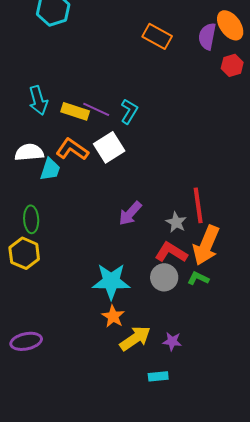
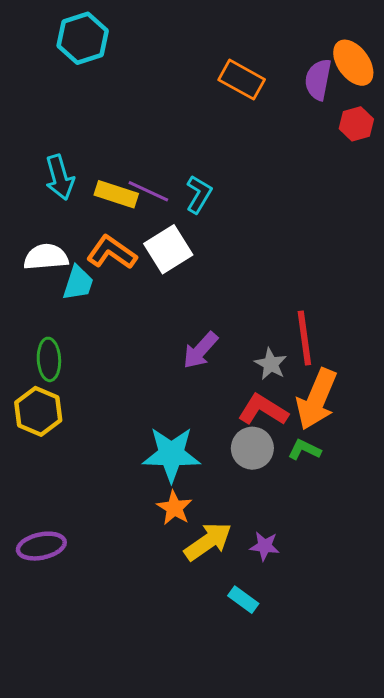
cyan rectangle: (158, 376) -> (243, 600), turned 42

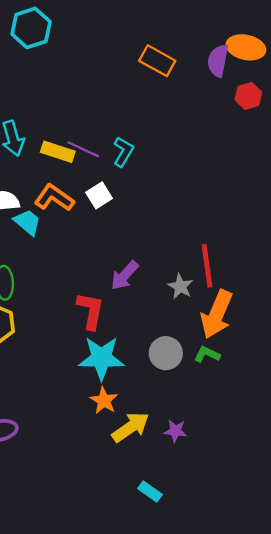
orange ellipse: (353, 63) -> (246, 47), turned -42
white square: (168, 249) -> (99, 195), size x0.7
cyan trapezoid: (78, 283) -> (27, 222), turned -68
red L-shape: (263, 410) -> (91, 311), moved, turned 69
cyan rectangle: (243, 600) -> (150, 492), moved

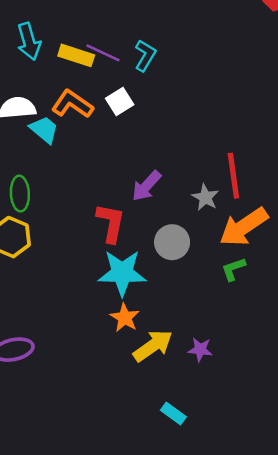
orange arrow: (217, 314) -> (244, 227), turned 33
gray circle: (166, 353) -> (172, 242), moved
green L-shape: (207, 354) -> (233, 269), turned -45

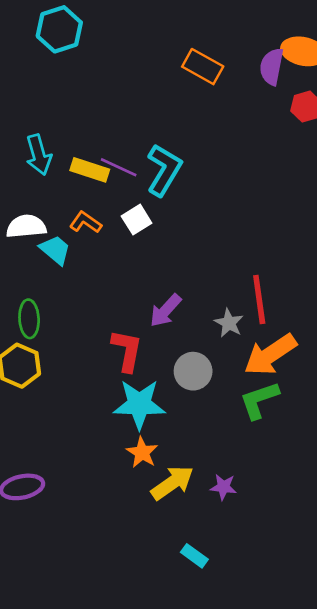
cyan L-shape: (145, 55) -> (164, 170), size x1.5
orange L-shape: (72, 104) -> (86, 222), size x0.7
green L-shape: (233, 269) -> (259, 400), size x1.5

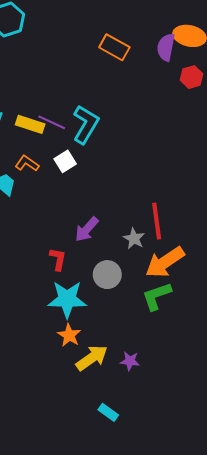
red L-shape: (127, 350) -> (58, 259), size x0.7

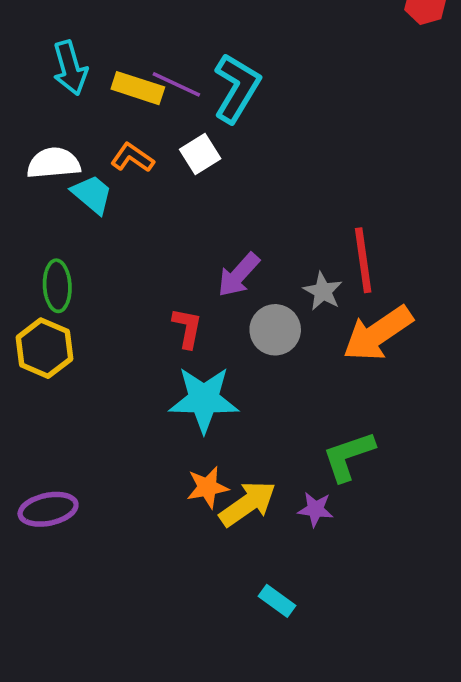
gray circle: (107, 275) -> (275, 330), moved
green L-shape: (157, 296) -> (348, 456), moved
orange star: (69, 335) -> (207, 487), moved, turned 30

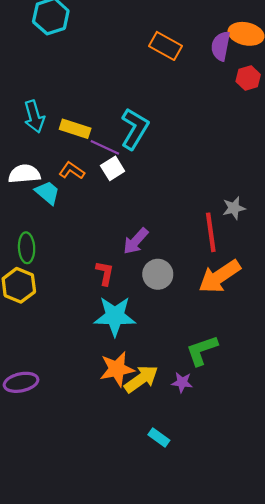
purple line: (176, 84) -> (105, 147), moved
gray star: (323, 291) -> (234, 208), moved, turned 30
orange star: (207, 487) -> (117, 369), size x1.4

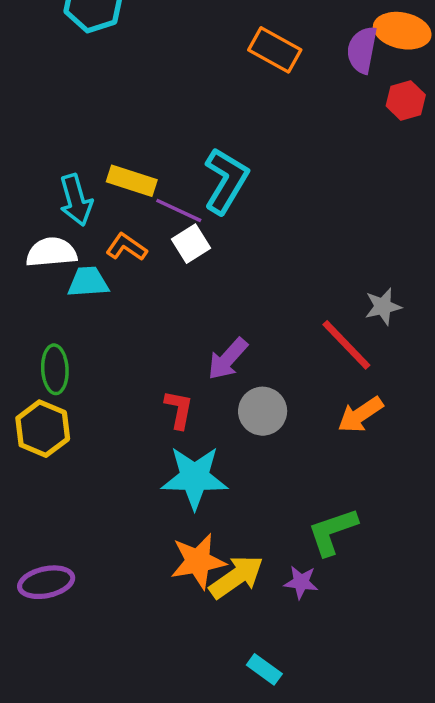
cyan arrow: (34, 117) -> (76, 200), moved
cyan trapezoid: (47, 193) -> (88, 282), turned -44
red line: (211, 232) -> (346, 345), turned -36
orange arrow: (220, 276) -> (360, 415), size x0.7

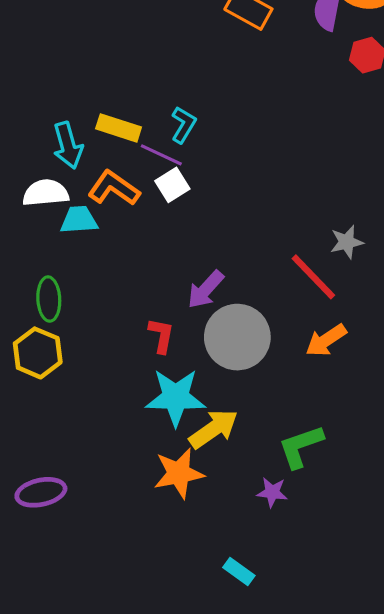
cyan L-shape: (226, 181) -> (183, 125), moved, size x0.6
orange L-shape: (126, 247) -> (114, 188), size x1.4
gray circle: (263, 411) -> (237, 337), size x1.5
yellow arrow: (236, 577) -> (214, 429), moved

